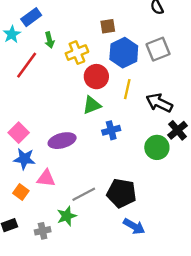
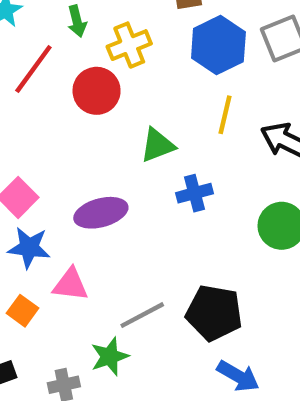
red circle: (96, 77) -> (97, 91), moved

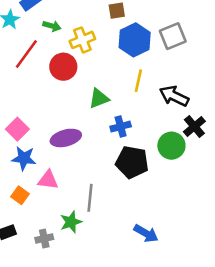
green arrow: (77, 21) -> (52, 26), turned -60
black pentagon: (214, 313) -> (132, 162), moved
gray line: (142, 315) -> (90, 198), turned -56

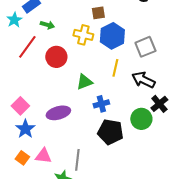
gray square: (173, 36) -> (145, 47), moved
yellow cross: (82, 40) -> (83, 35), moved, turned 36
blue star: (24, 158) -> (25, 129), turned 30
pink triangle: (48, 180) -> (43, 156), moved

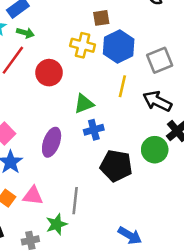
green arrow: (47, 25) -> (25, 33), moved
blue cross: (101, 104) -> (94, 130), moved
purple ellipse: (58, 113) -> (52, 142), turned -55

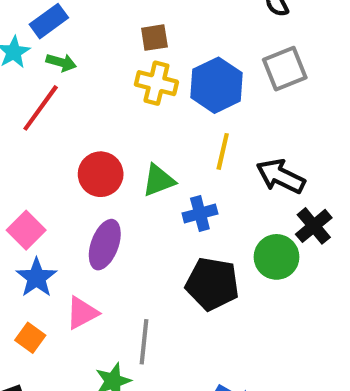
brown square: (101, 18) -> (154, 38), moved
gray square: (160, 60) -> (285, 69), moved
red circle: (49, 73) -> (101, 174), moved
blue cross: (94, 130) -> (200, 214), moved
pink triangle: (33, 196) -> (82, 313), moved, turned -35

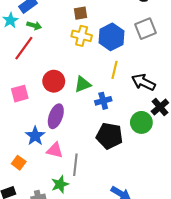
pink square: (26, 230) -> (20, 94), moved, turned 30
blue star: (36, 278) -> (35, 136), moved
pink triangle: (82, 313) -> (55, 150), moved, turned 42

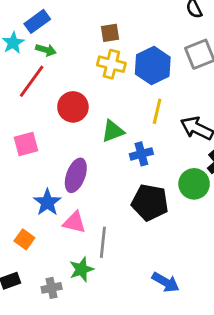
red circle: (54, 81) -> (73, 107), moved

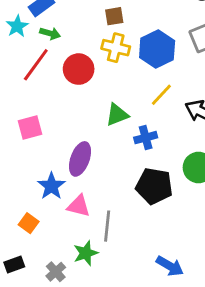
red circle: (73, 107) -> (79, 69), moved
yellow line: (157, 111) -> (161, 95), turned 30
gray cross: (52, 288) -> (56, 272), turned -30

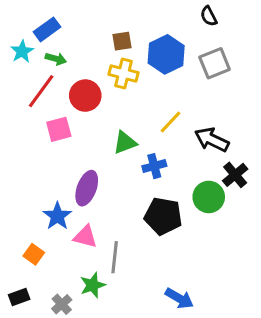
blue hexagon: (157, 49) -> (166, 54), moved
pink square: (30, 128) -> (59, 129), moved

